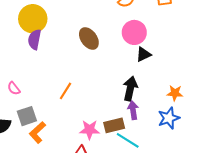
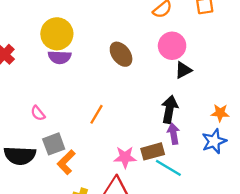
purple semicircle: (34, 39) -> (60, 57), turned -96

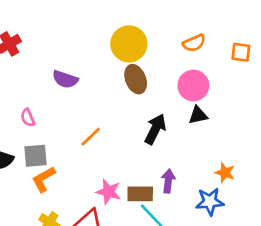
yellow circle: (57, 34) -> (129, 44), moved
purple semicircle: (60, 57) -> (65, 79), moved
black arrow: (169, 109) -> (155, 129), moved

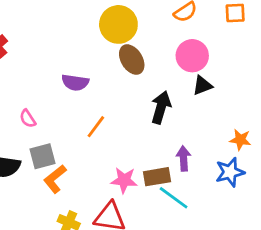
purple semicircle: (65, 79) -> (75, 82), moved

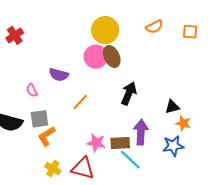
pink circle: (192, 56) -> (96, 57), moved
purple semicircle: (75, 82) -> (59, 75), moved
black triangle: (202, 85) -> (172, 107), moved
purple arrow: (184, 158) -> (141, 132), size x1.4

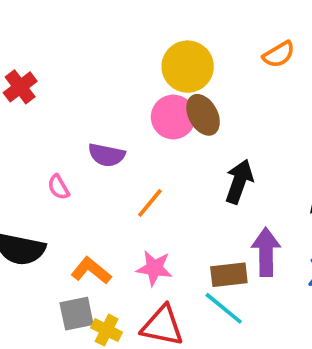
gray square: (39, 119) -> (77, 314), moved
orange L-shape: (46, 136) -> (91, 271), turned 75
pink star: (96, 143) -> (154, 268), moved
cyan line: (130, 160) -> (224, 308), moved

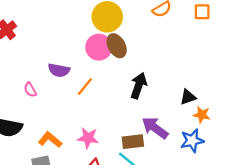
orange line: (150, 203) -> (85, 87), moved
purple arrow: (266, 252) -> (155, 128), turned -52

